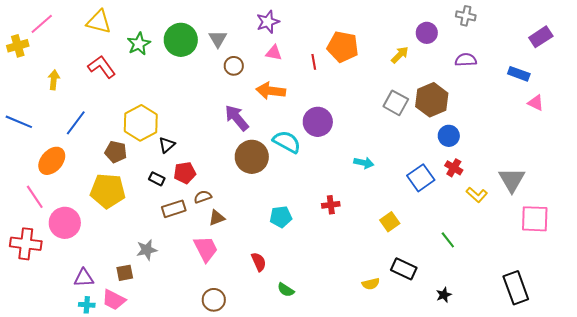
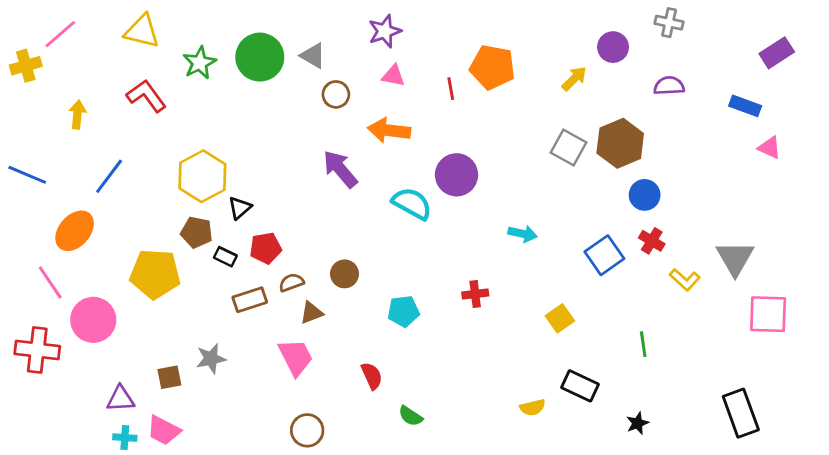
gray triangle: (218, 39) -> (313, 56), turned -30
brown pentagon: (116, 152) -> (197, 232), moved
brown circle: (252, 157) -> (345, 274), moved, size x0.6
green line: (448, 240) -> (643, 344), turned 30
brown square: (125, 273) -> (169, 377), moved

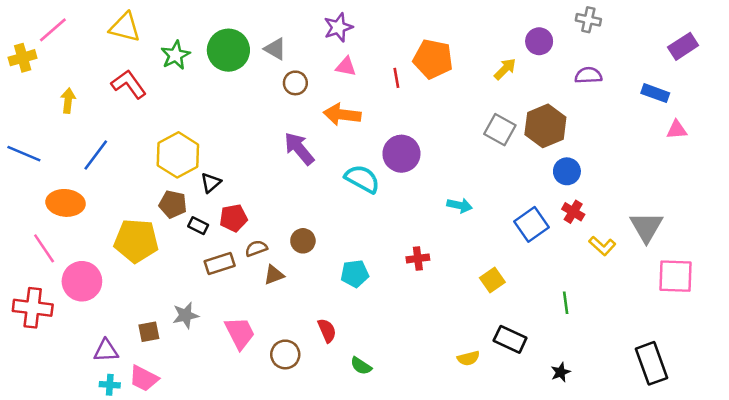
pink triangle: (770, 148) -> (677, 130), turned -30
orange ellipse: (75, 231) -> (66, 203), turned 54
pink trapezoid: (296, 357) -> (240, 333), moved
brown circle: (307, 430) -> (285, 354), moved

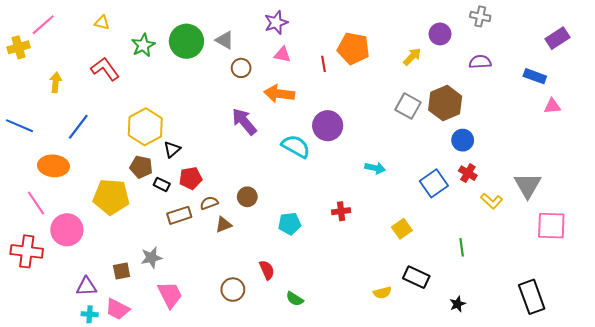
yellow triangle: (125, 27) -> (102, 23), size x0.6
pink trapezoid: (240, 333) -> (170, 295), moved

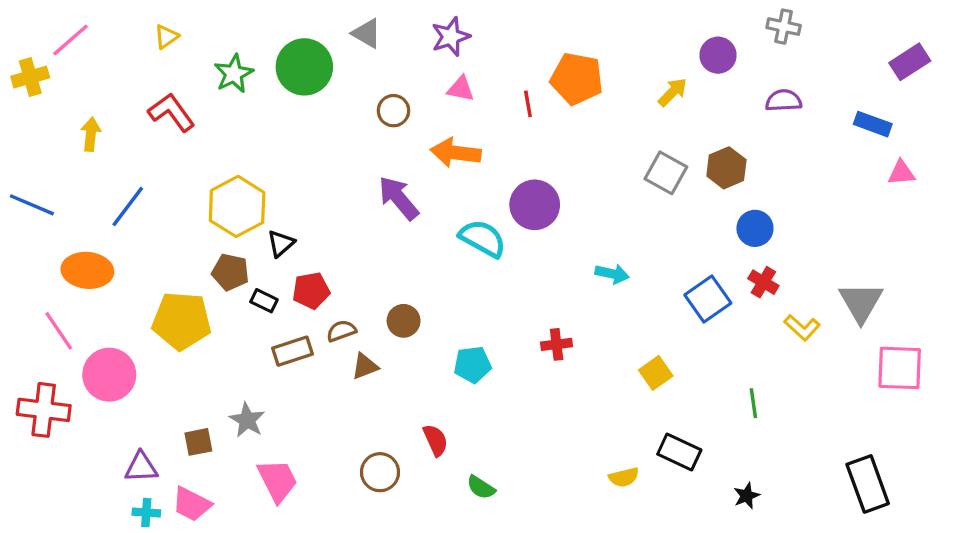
yellow triangle: (102, 23) -> (166, 37), turned -49
gray triangle: (225, 40) -> (367, 33), moved
brown hexagon: (445, 103) -> (726, 168), size x0.7
gray star: (151, 258) -> (247, 420), turned -30

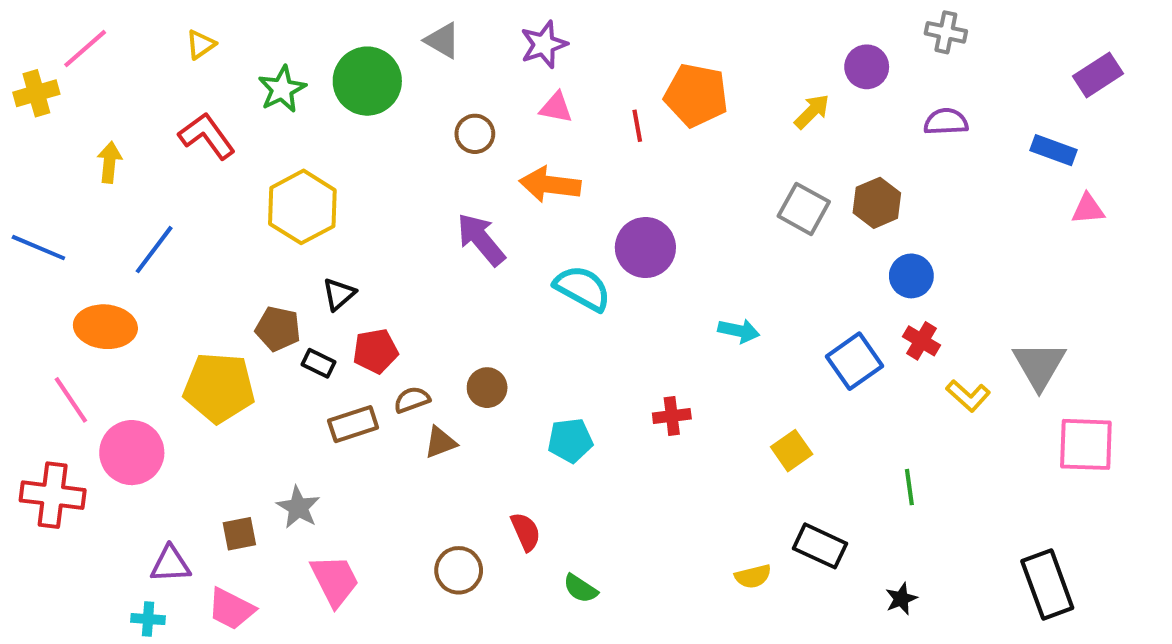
yellow hexagon: (237, 206) -> (302, 207), moved
cyan cross: (146, 513) -> (148, 619), moved

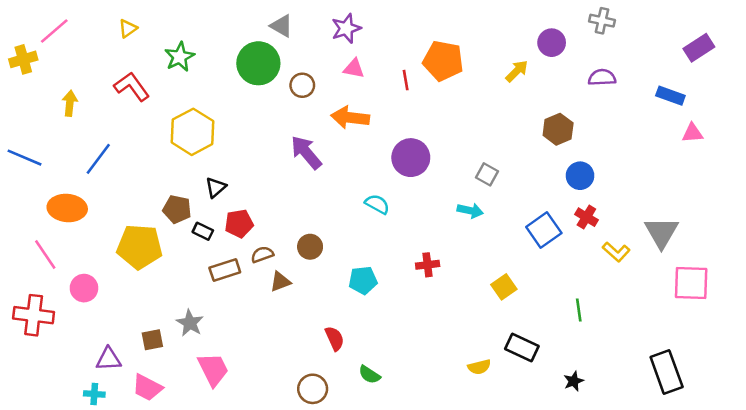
green circle: (367, 81) -> (258, 63), moved
gray square: (804, 209) -> (487, 174), moved, size x0.7
cyan semicircle: (582, 288) -> (377, 204), moved, size x0.7
pink circle: (132, 453) -> (84, 288), size x0.7
brown circle: (459, 570) -> (313, 389), moved

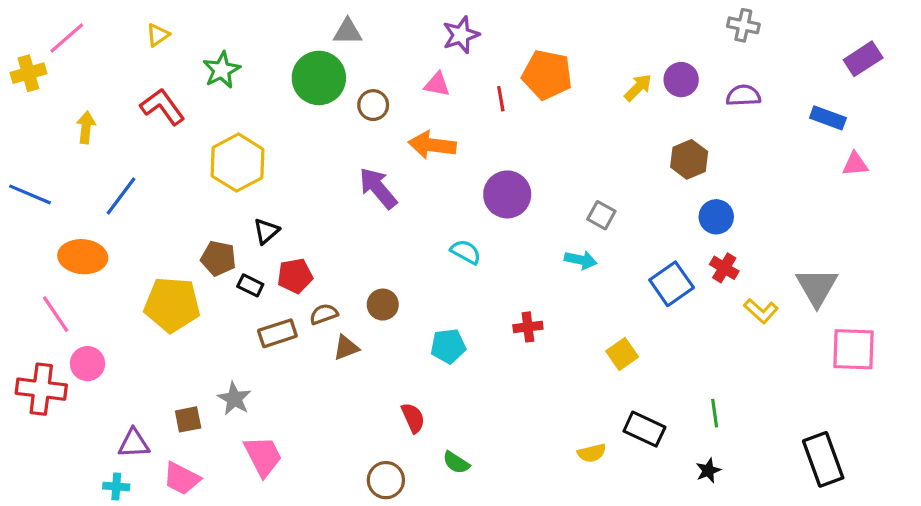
gray triangle: (282, 26) -> (348, 32), turned -30
purple star: (346, 28) -> (461, 35), moved
purple circle: (552, 43) -> (681, 80), moved
pink circle: (84, 288) -> (87, 364), moved
green line: (579, 310) -> (715, 413), moved

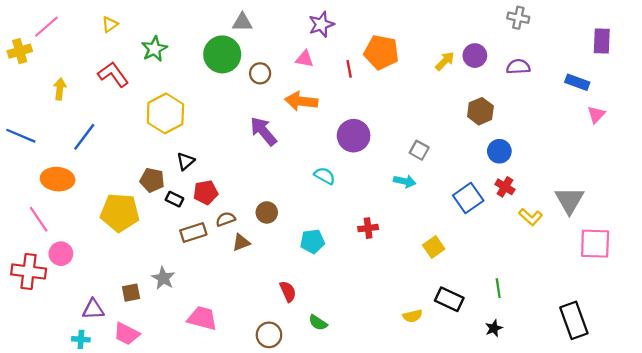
purple rectangle: (863, 59) -> (602, 41), turned -55
pink triangle: (855, 164) -> (596, 115), turned -42
pink trapezoid: (263, 456) -> (202, 318), moved, turned -48

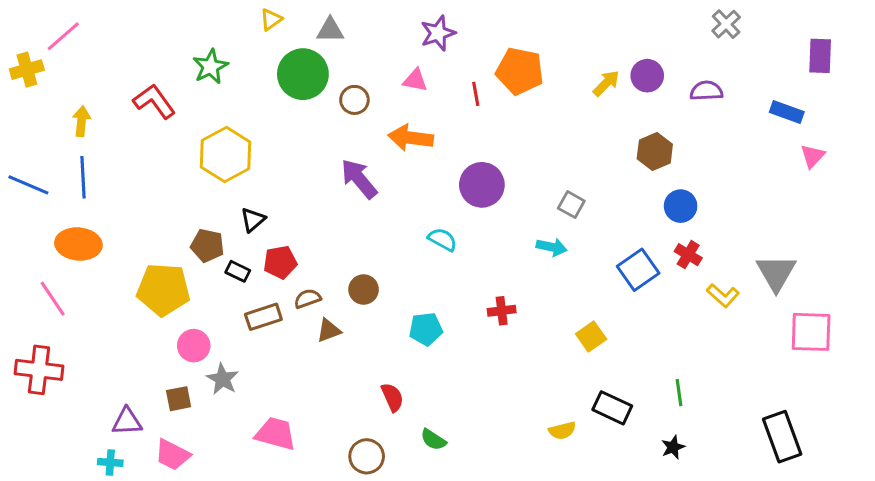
gray cross: (518, 18) -> (726, 24), moved, turned 35
yellow triangle: (110, 24) -> (271, 20), moved
blue line: (84, 137) -> (83, 177), moved, turned -40
pink circle: (61, 254) -> (194, 346), moved

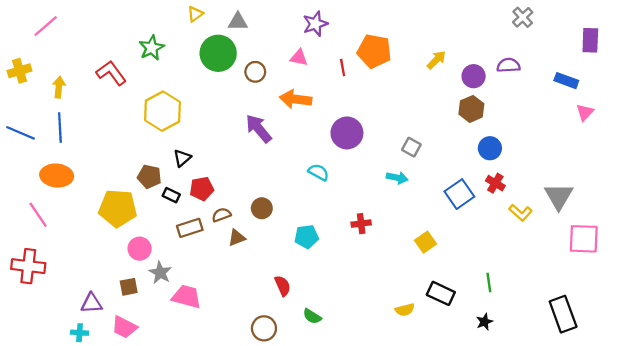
yellow cross: (27, 70) -> (20, 71), moved
purple circle: (647, 76) -> (474, 76), moved
pink trapezoid: (276, 434) -> (186, 297), moved

